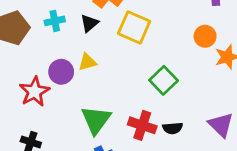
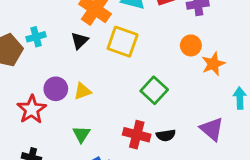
cyan cross: (55, 21) -> (36, 37), moved
yellow triangle: (87, 62) -> (82, 91), moved
green triangle: (96, 120) -> (81, 134), moved, size x0.6

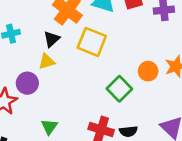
orange circle: (191, 45) -> (148, 71), moved
yellow triangle: (82, 91) -> (47, 62), moved

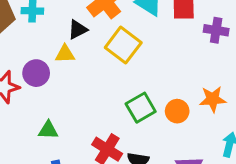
orange circle: (148, 71) -> (177, 111), moved
green triangle: (49, 127) -> (48, 130), turned 42

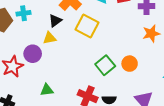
orange star: (213, 99) -> (151, 34), moved

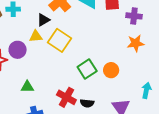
yellow square: (87, 26) -> (60, 40), moved

